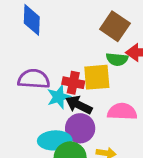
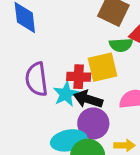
purple semicircle: (34, 79) -> (37, 79), turned -92

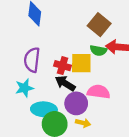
cyan star: (66, 94) -> (24, 88), moved
purple circle: (93, 123) -> (76, 103), moved

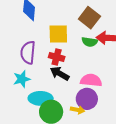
yellow square: (81, 63) -> (58, 34), moved
purple circle: (76, 103) -> (87, 99), moved

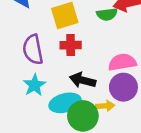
black arrow: (60, 73) -> (83, 80), moved
yellow arrow: (77, 110) -> (105, 106), moved

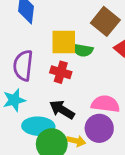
green semicircle: (107, 14) -> (83, 50), moved

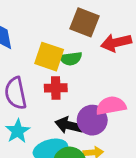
yellow square: (64, 42) -> (49, 57), turned 36
purple circle: (99, 128) -> (92, 120), moved

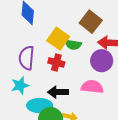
purple circle: (92, 120) -> (102, 61), moved
black arrow: (69, 125) -> (58, 92), turned -30

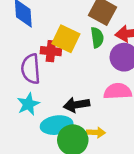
green semicircle: (73, 45) -> (97, 37), moved, turned -98
red cross: (56, 63) -> (51, 51), moved

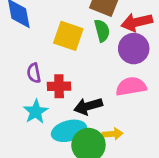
red cross: (51, 51) -> (59, 86), moved
purple semicircle: (31, 69) -> (34, 73), size x0.6

